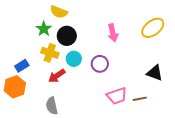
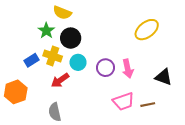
yellow ellipse: (153, 28) -> (147, 30), moved
pink arrow: (113, 33) -> (128, 69), moved
blue rectangle: (22, 66) -> (32, 60), moved

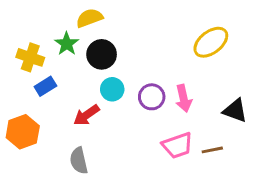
yellow semicircle: (62, 13) -> (89, 18), turned 138
yellow cross: (53, 56) -> (30, 57), moved

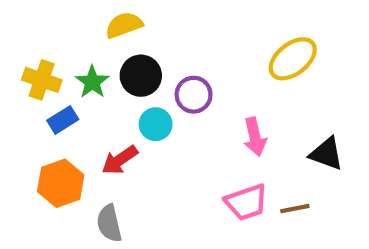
green star: (67, 44) -> (92, 82), moved
purple circle: (152, 97) -> (194, 95), moved
orange hexagon: (23, 132) -> (61, 183), moved

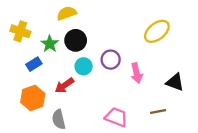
yellow cross: (42, 80) -> (20, 31), moved
purple circle: (194, 95) -> (111, 60), moved
pink trapezoid: (246, 202) -> (116, 117), moved, turned -140

